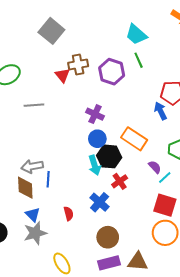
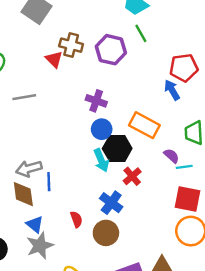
brown cross: (78, 64) -> (71, 45), turned 30
cyan line: (165, 178) -> (184, 167), turned 40
brown circle: (108, 237) -> (106, 233), moved

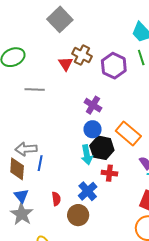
red cross: (132, 176) -> (109, 173), turned 35
gray star: (40, 246) -> (22, 214), turned -30

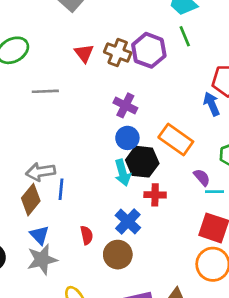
brown cross: (82, 55) -> (118, 52), moved
brown diamond: (17, 169) -> (31, 200), turned 40
gray star: (22, 214) -> (42, 259), turned 30

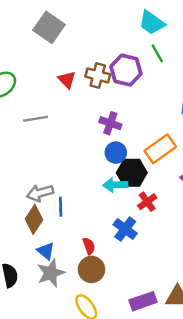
orange rectangle: (176, 139) -> (160, 149), turned -64
cyan arrow: (123, 173) -> (115, 185), turned 110
red cross: (155, 195) -> (147, 202), turned -30
brown circle: (118, 255) -> (91, 269), moved

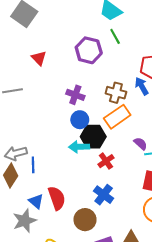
brown cross: (98, 75) -> (116, 93), moved
blue cross: (125, 229) -> (104, 195), moved
red semicircle: (89, 246) -> (57, 198), size x1.6
blue triangle: (46, 251) -> (36, 201), moved
brown circle: (91, 269) -> (85, 220), moved

